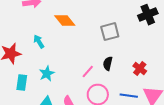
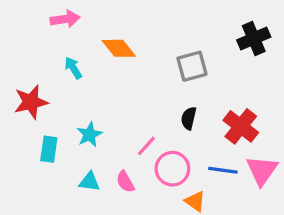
cyan arrow: (39, 42) -> (73, 68), moved
red cross: (140, 69) -> (241, 126), size x1.5
pink line: (88, 72) -> (146, 146), moved

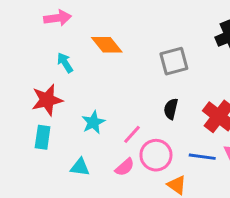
red star: (31, 102) -> (47, 100), moved
cyan star: (89, 135) -> (93, 122), moved
pink semicircle: (125, 182) -> (125, 167), moved, turned -102

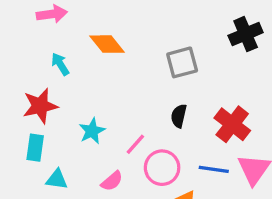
cyan triangle: (80, 167) -> (57, 179), moved
pink semicircle: (125, 167) -> (112, 181), moved

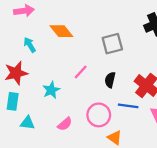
pink line: (135, 144) -> (81, 72), moved
blue line: (214, 169) -> (128, 106), moved

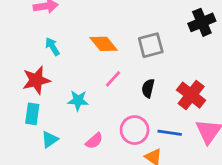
orange diamond: (61, 31) -> (104, 44), moved
cyan star: (51, 90) -> (78, 100), turned 30
blue line: (128, 106) -> (170, 133), moved
cyan triangle: (27, 123) -> (50, 139), turned -42

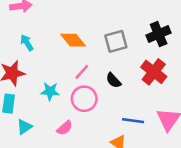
black cross: (202, 22) -> (159, 34), moved
black semicircle: (148, 88) -> (113, 80), turned -56
red cross: (191, 95) -> (154, 72), moved
pink circle: (135, 130) -> (84, 99), moved

